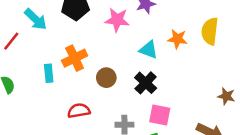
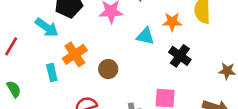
cyan arrow: (36, 19) -> (47, 27), moved
black cross: (146, 83) -> (180, 56), moved

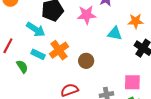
cyan rectangle: (52, 73) -> (38, 54), moved, turned -48
green semicircle: (14, 89) -> (22, 67), moved

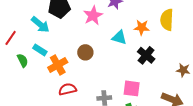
pink star: (87, 15) -> (93, 16), turned -30
orange cross: (59, 50) -> (58, 65), moved
brown circle: (86, 61) -> (85, 52), moved

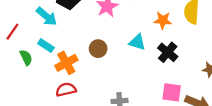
cyan triangle: (119, 37) -> (137, 42), moved
pink square: (132, 88) -> (172, 92), moved
red semicircle: (67, 89) -> (66, 90), moved

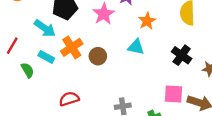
orange star: (163, 20) -> (147, 21), moved, turned -30
black cross: (168, 52) -> (182, 55), moved
orange cross: (66, 63) -> (72, 47), moved

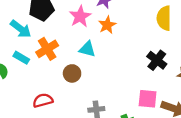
orange star: (147, 21) -> (107, 25), moved
cyan triangle: (136, 47) -> (87, 49), moved
brown circle: (98, 56) -> (72, 73), moved

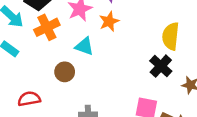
yellow semicircle: (164, 18) -> (171, 36), moved
orange cross: (47, 49) -> (47, 27), moved

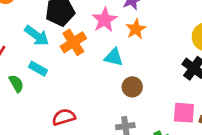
brown circle: (65, 72) -> (132, 87), moved

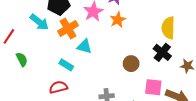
cyan triangle: (114, 57) -> (84, 46), moved
cyan rectangle: (38, 69) -> (66, 65), moved
brown circle: (132, 87) -> (131, 64), moved

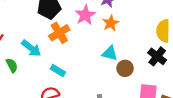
cyan arrow: (39, 22) -> (31, 48), moved
cyan triangle: (84, 46) -> (110, 53), moved

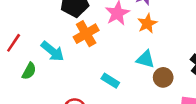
green semicircle: (12, 65) -> (29, 71), turned 56
cyan rectangle: (58, 71) -> (110, 81), moved

